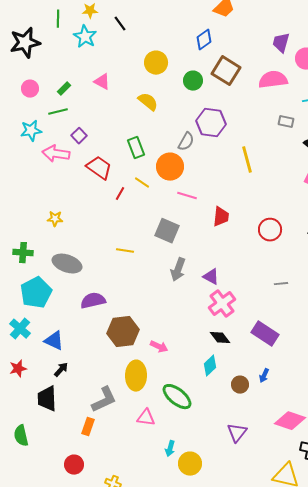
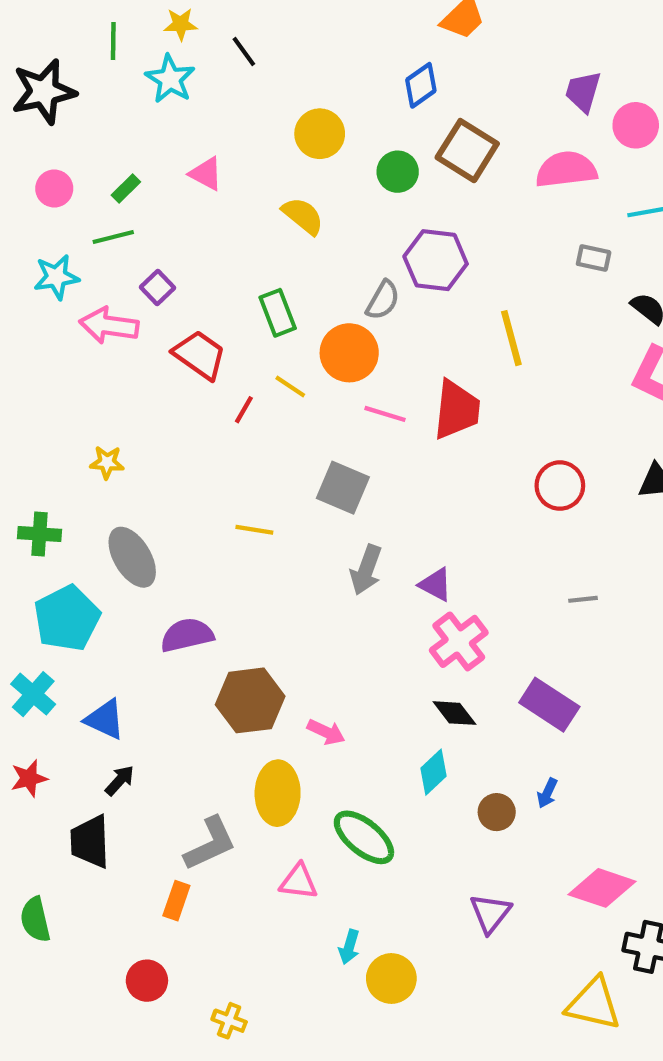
red trapezoid: (221, 217) -> (457, 410), moved, size x1.4
gray ellipse: (67, 264) -> (132, 557), turned 40

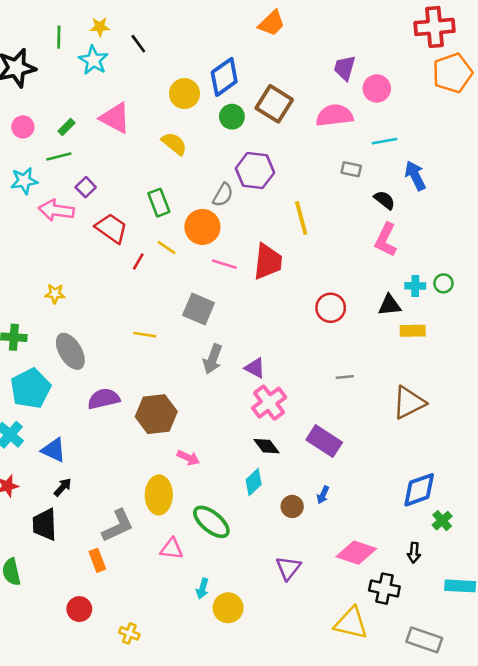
blue diamond: (421, 85) -> (224, 77), moved, size x1.4
pink triangle: (206, 174) -> (115, 118), size x1.5
brown hexagon: (250, 700) -> (156, 414), moved
orange rectangle: (176, 901) -> (97, 560), turned -40

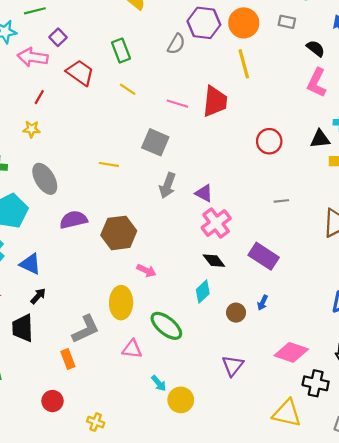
orange circle: (202, 227) -> (244, 23), moved
red line: (138, 262) -> (39, 97), moved
cyan arrow: (202, 589) -> (159, 383), turned -56

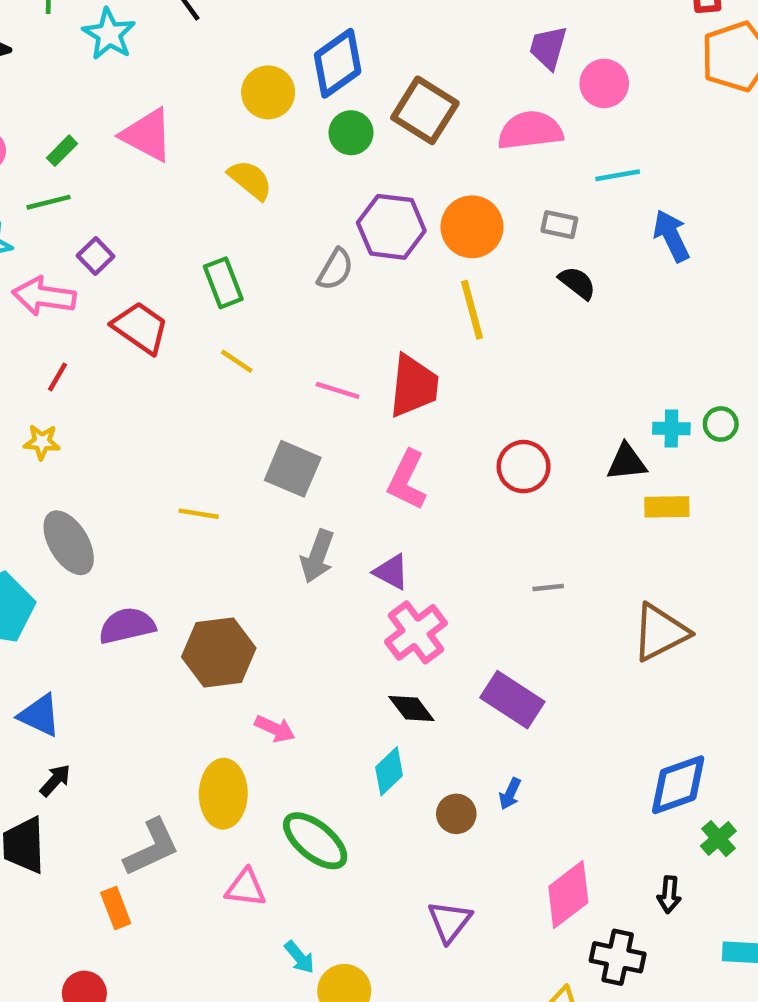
black semicircle: (316, 48) -> (577, 283), moved
pink L-shape: (317, 83) -> (407, 480), moved
pink diamond: (291, 352) -> (568, 895), turned -56

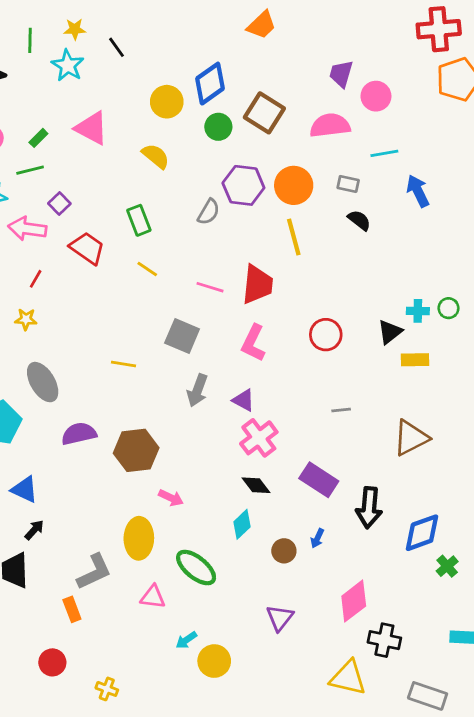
black triangle: (627, 462) -> (390, 332), turned -32
black arrow: (669, 895) -> (369, 508), moved, size x1.8
cyan arrow: (299, 957) -> (186, 640), turned 95

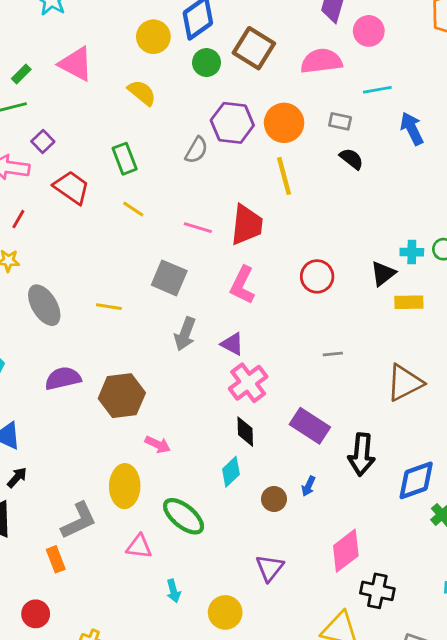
gray ellipse: (43, 382) -> (44, 305), moved
black diamond: (256, 485) -> (245, 432), turned 36
cyan arrow: (186, 640) -> (173, 591), turned -70
yellow circle: (214, 661) -> (225, 612), moved

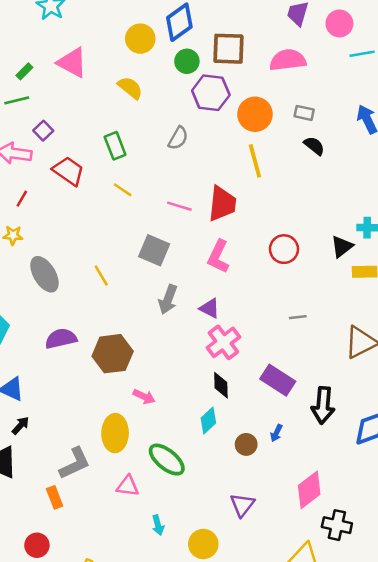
pink circle: (369, 31) -> (339, 23), moved
brown square: (254, 48) -> (228, 49), turned -30
cyan line: (377, 90) -> (362, 54), moved
purple hexagon: (232, 123) -> (211, 93), moved
yellow line: (109, 307) -> (101, 276), turned 50

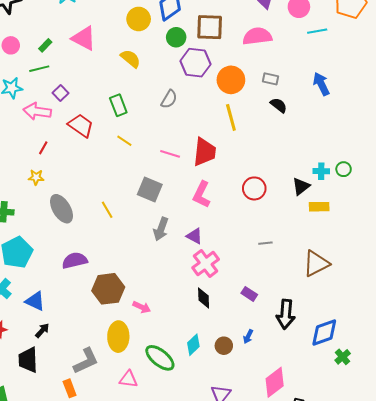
brown hexagon: (113, 354) -> (108, 289), moved
purple rectangle: (278, 380) -> (249, 294), size x0.6
cyan diamond: (208, 420) -> (193, 345), moved

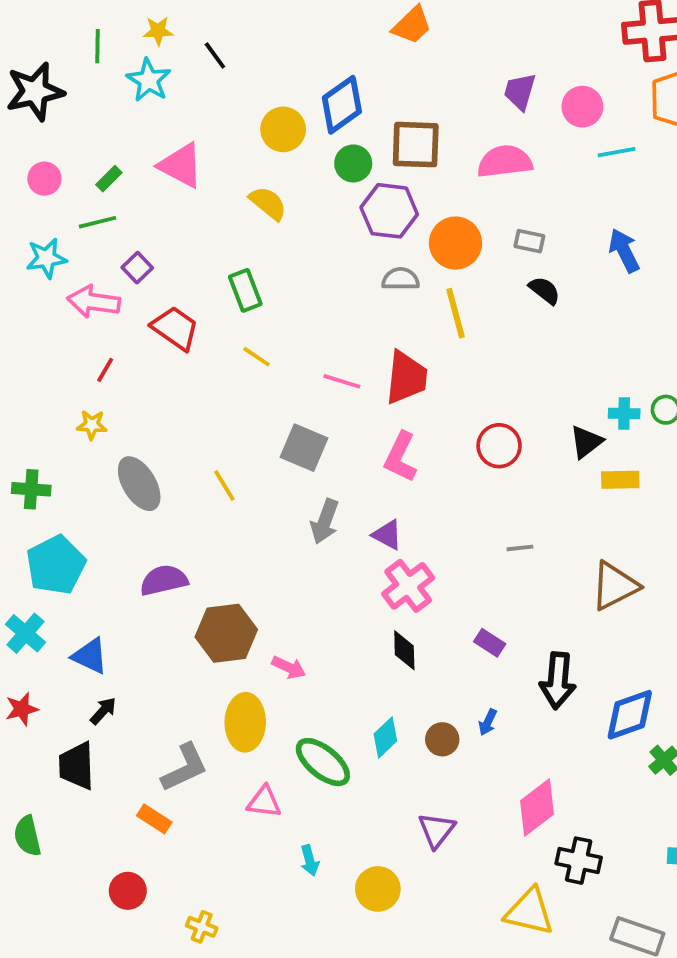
gray semicircle: (169, 99) -> (401, 279), moved, turned -120
orange rectangle: (70, 388) -> (154, 819), turned -36

